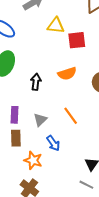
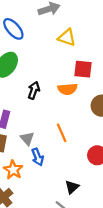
red square: (77, 40) -> (83, 69), moved
gray triangle: (40, 120) -> (27, 138), moved, turned -40

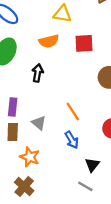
orange semicircle: (67, 89) -> (49, 41), moved
blue arrow: (38, 157) -> (72, 140), moved

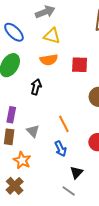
yellow triangle: (62, 14) -> (52, 36), moved

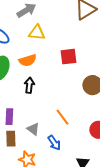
orange semicircle: (49, 60) -> (28, 60), moved
blue arrow: (61, 149) -> (54, 143), moved

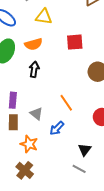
blue arrow: (54, 143) -> (57, 128), turned 77

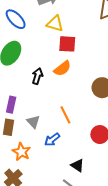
red square: (75, 42) -> (67, 44), moved
orange semicircle: (33, 44) -> (62, 68), moved, turned -30
black triangle: (85, 150) -> (77, 165), turned -40

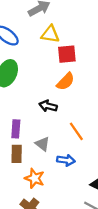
black arrow: (37, 76) -> (48, 106), moved, turned -84
blue arrow: (52, 140) -> (66, 160), turned -126

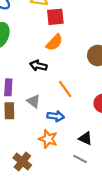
orange star: (35, 178) -> (48, 139), moved

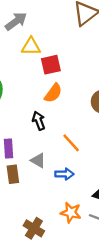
black arrow: (38, 66) -> (39, 121), turned 63
orange star: (48, 139) -> (71, 213), moved

